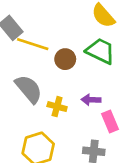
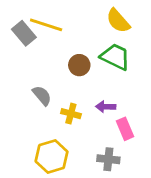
yellow line: (33, 44) -> (46, 25), moved
gray semicircle: (29, 89) -> (42, 96), size x0.7

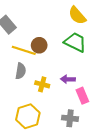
yellow line: (46, 25) -> (24, 50), moved
brown circle: (79, 65) -> (39, 45), moved
gray semicircle: (42, 96) -> (21, 71), turned 49

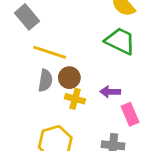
brown circle: (39, 45) -> (69, 78), moved

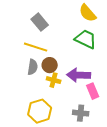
gray rectangle: (27, 17) -> (40, 22), moved
purple arrow: (110, 92) -> (79, 75), size x1.6

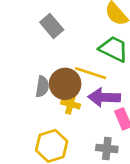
yellow line: (36, 47) -> (91, 73), moved
brown circle: (50, 65) -> (65, 84), size x1.5

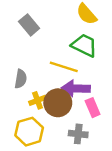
brown circle: (65, 84) -> (58, 103), moved
yellow cross: (71, 104) -> (37, 100), moved, turned -35

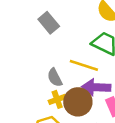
gray semicircle: (21, 79) -> (55, 78), moved, turned 144

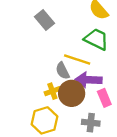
gray semicircle: (55, 78) -> (63, 71), moved

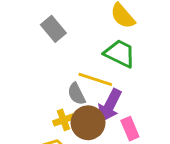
purple arrow: (88, 80) -> (110, 105), turned -65

